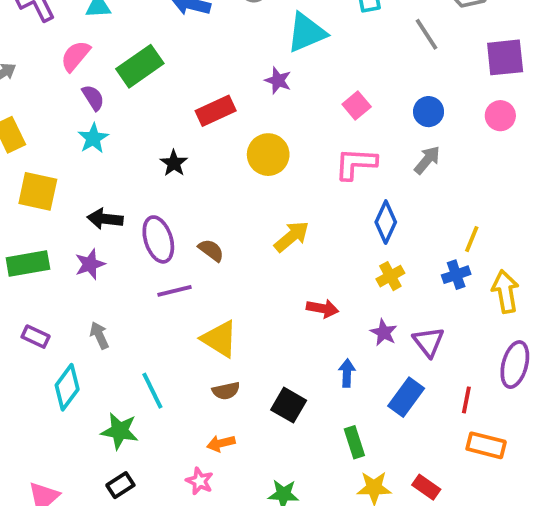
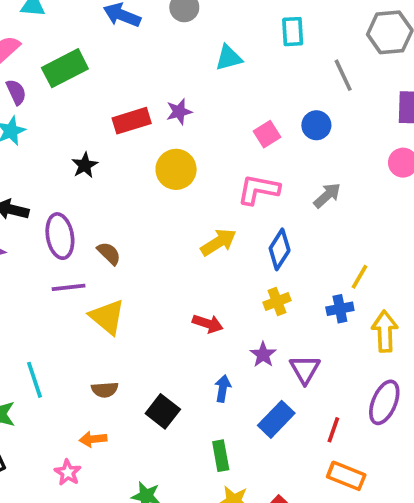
cyan triangle: (306, 33) -> (229, 58), size x0.7
purple star: (278, 81) -> (179, 112), moved, turned 30
blue circle: (429, 112) -> (316, 125), moved
yellow arrow: (292, 237) -> (218, 242), moved
yellow triangle: (219, 339) -> (107, 317), moved

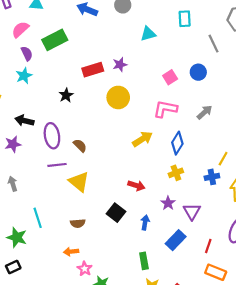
black square: (163, 411) -> (116, 213), moved
pink star: (68, 473) -> (85, 269), moved

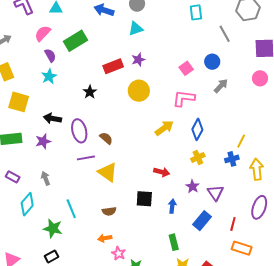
cyan triangle: (148, 34) -> (136, 29), moved
gray arrow: (205, 112) -> (221, 86), moved
black square: (116, 213) -> (144, 199), turned -30

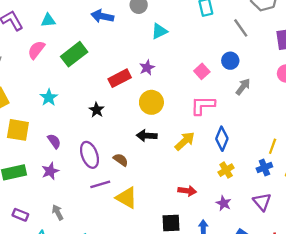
cyan triangle: (136, 29) -> (159, 31), moved
purple semicircle: (50, 55) -> (54, 141), moved
black arrow: (52, 118) -> (147, 136), moved
purple triangle: (215, 193) -> (262, 202), moved

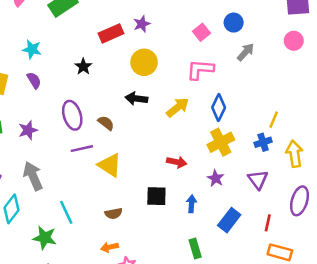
cyan star: (49, 97) -> (32, 49), turned -30
purple semicircle: (54, 141) -> (34, 80), moved
yellow cross: (226, 170) -> (221, 142), size x1.5
gray arrow: (58, 212) -> (33, 176), size x1.6

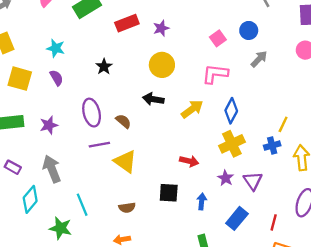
red rectangle: (111, 33) -> (127, 23), moved
purple triangle: (258, 180) -> (253, 181), moved

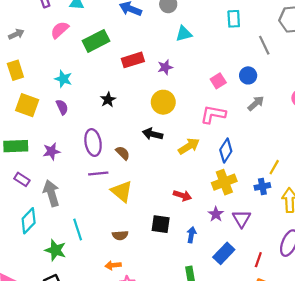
purple rectangle: (13, 167) -> (22, 179), moved

